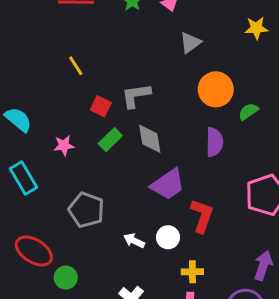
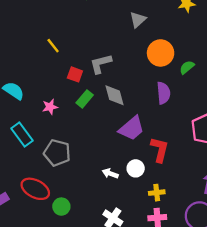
gray pentagon: (86, 210) -> (57, 153), moved

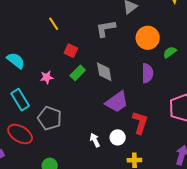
gray L-shape: (101, 64) -> (106, 28), moved
white arrow: (110, 173) -> (95, 140), turned 40
red ellipse: (35, 189) -> (20, 134), moved

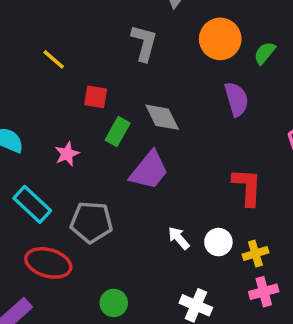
gray L-shape: (106, 28) -> (144, 43), turned 130
purple trapezoid: (117, 102) -> (149, 170), moved
white circle: (118, 137) -> (218, 242), moved

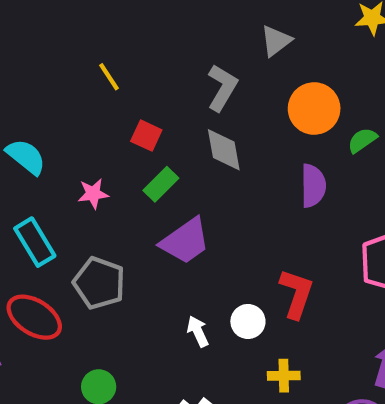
gray diamond: (162, 117) -> (224, 150), moved
white circle: (218, 242) -> (248, 321), moved

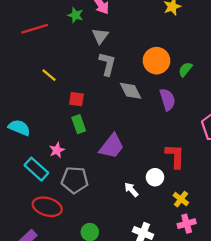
gray triangle: (276, 41) -> (100, 36), moved
gray diamond: (224, 150) -> (131, 91), moved
green rectangle: (161, 184) -> (79, 124), moved, turned -48
pink star: (93, 194) -> (57, 150), moved
yellow cross: (284, 376) -> (181, 199), turned -35

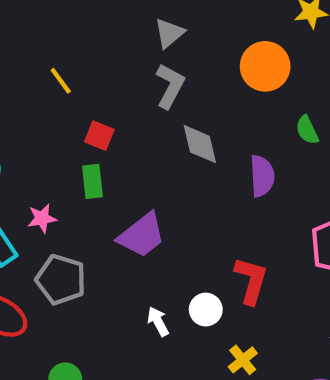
orange circle: (156, 61) -> (265, 66), moved
green semicircle: (185, 69) -> (307, 130), turned -77

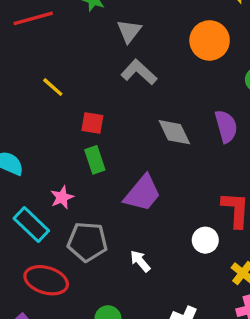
gray L-shape: (170, 86) -> (139, 72), turned -63
gray diamond: (200, 144) -> (174, 132), moved
white arrow: (158, 321) -> (140, 261), moved

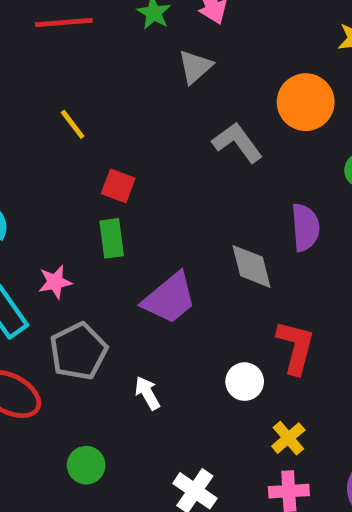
gray L-shape: (139, 72) -> (237, 142), moved
gray diamond: (174, 132) -> (251, 266), moved
gray pentagon: (87, 242) -> (78, 351), turned 30

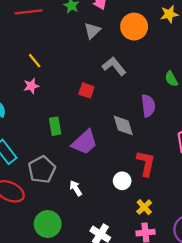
orange circle: (306, 102) -> (134, 27), moved
red square: (118, 186) -> (86, 90), moved
green rectangle: (112, 238) -> (55, 126), moved
pink star: (55, 282) -> (31, 86), moved
green circle: (86, 465) -> (48, 224), size x1.5

